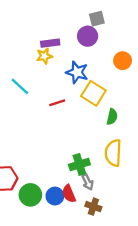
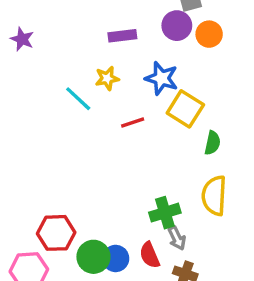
yellow star: (44, 56) -> (107, 78), moved
orange circle: (123, 61) -> (209, 34), moved
blue circle: (55, 196) -> (116, 258), moved

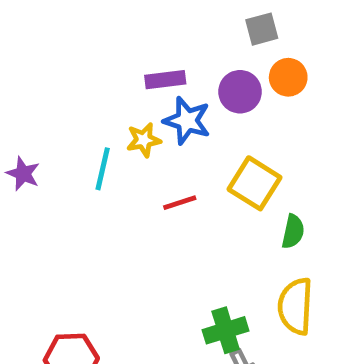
purple circle: (177, 26) -> (240, 92), moved
purple star: (22, 39) -> (23, 174), moved
blue star: (161, 78) -> (187, 121), moved
cyan line: (78, 99) -> (103, 169), turned 60

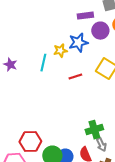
purple rectangle: (165, 80) -> (85, 16), moved
blue star: (187, 121) -> (78, 43), turned -30

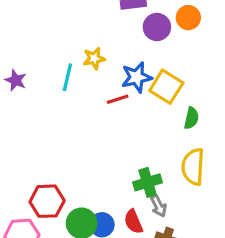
blue star: (78, 43) -> (137, 77), moved

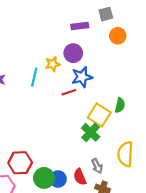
purple circle: (157, 27) -> (73, 53), moved
yellow square: (166, 87) -> (99, 115), moved
yellow semicircle: (193, 167) -> (125, 154), moved
green cross: (148, 182) -> (91, 132), moved, turned -30

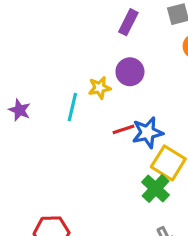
purple rectangle: (80, 26) -> (128, 22), moved, turned -56
blue star: (82, 77) -> (148, 133), moved

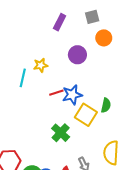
purple circle: (130, 72) -> (77, 55), moved
green cross: (156, 189) -> (61, 133), moved

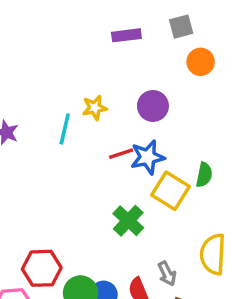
purple rectangle: (60, 22) -> (126, 35), turned 56
purple circle: (77, 55) -> (153, 106), moved

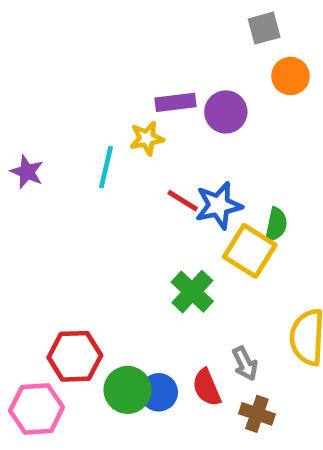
purple rectangle: (126, 35) -> (175, 102), moved
purple circle: (153, 106) -> (226, 112), moved
red line: (121, 154) -> (183, 201), turned 50
green semicircle: (204, 175) -> (276, 225), moved

